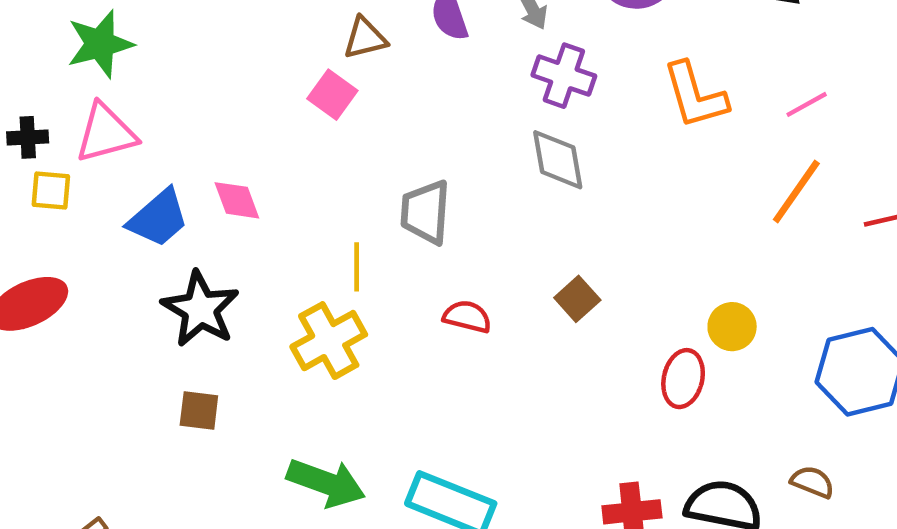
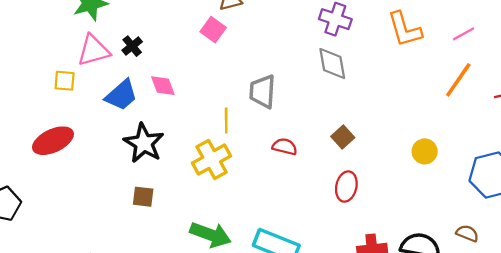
black cross: (28, 137) -> (132, 46), moved, turned -36
red ellipse: (683, 379) -> (346, 186), moved

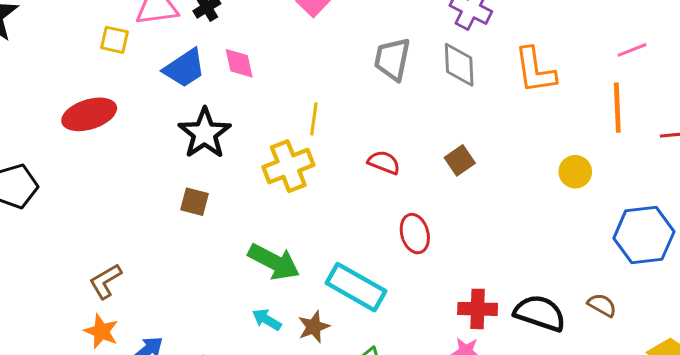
orange L-shape: (405, 29) -> (535, 70), moved
orange line: (458, 80) -> (617, 108), turned -45
gray trapezoid: (262, 91) -> (392, 59), moved
yellow circle: (425, 151) -> (575, 172), moved
red ellipse: (346, 186) -> (415, 234), moved, turned -36

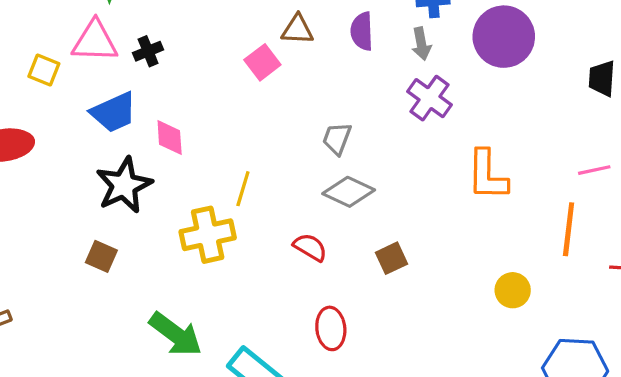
gray trapezoid: (392, 59) -> (337, 139), size x0.7
pink diamond: (239, 63) -> (170, 138), moved
gray diamond: (459, 65) -> (349, 192), moved, turned -72

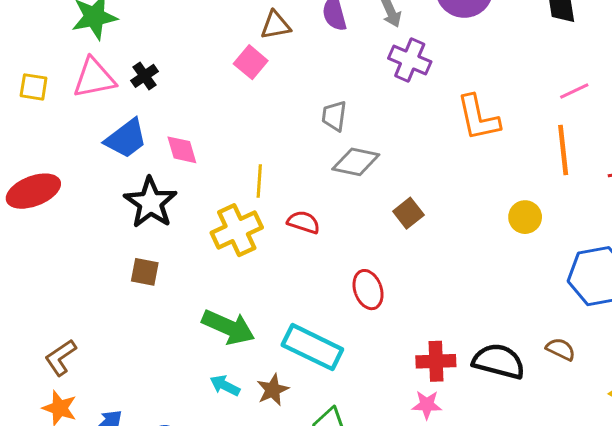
yellow square: (44, 70) -> (34, 87), moved
red semicircle: (310, 247) -> (303, 222), moved

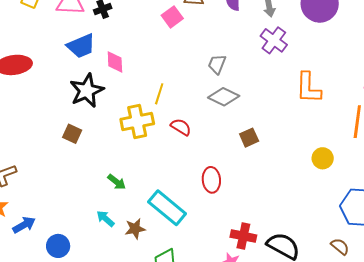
green arrow: (228, 327) -> (117, 182), size x0.6
brown semicircle: (561, 349) -> (340, 246), moved

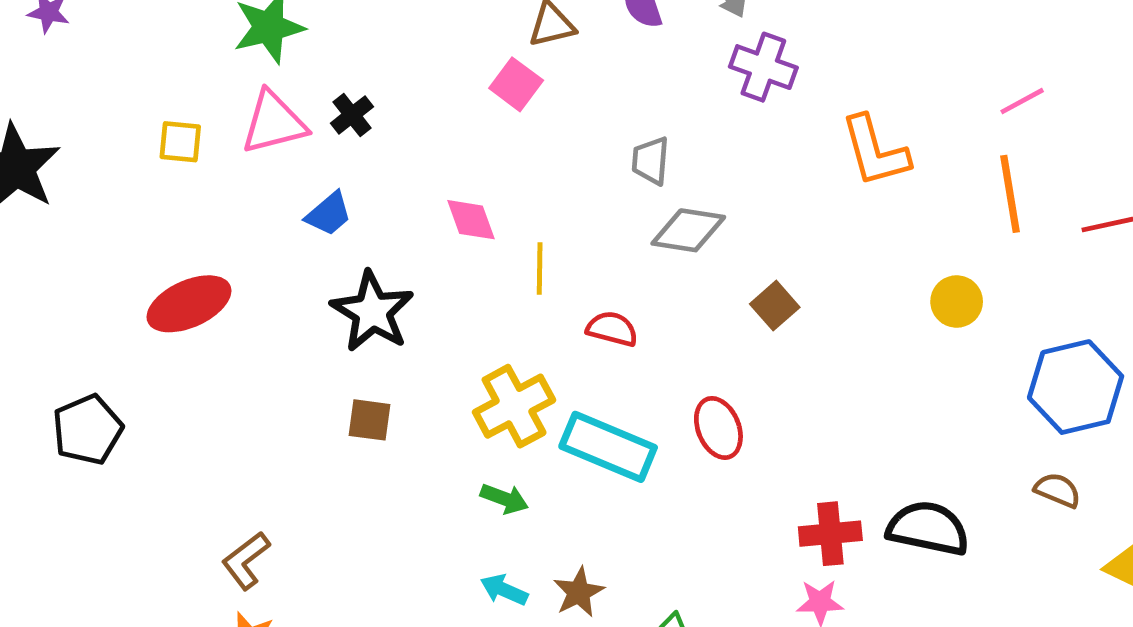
blue trapezoid: (81, 46) -> (329, 214), size x0.7
pink diamond: (115, 62) -> (471, 220), moved
yellow cross: (137, 122) -> (514, 406), moved
cyan rectangle: (167, 208) -> (608, 447), moved

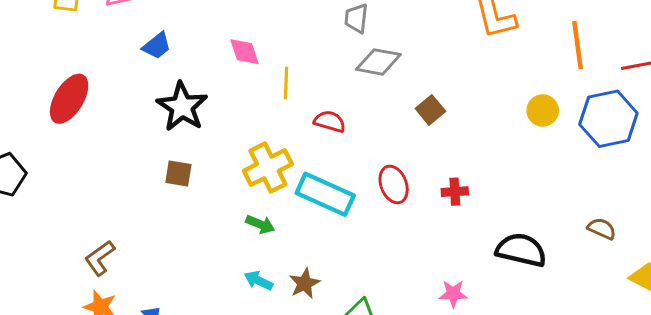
red ellipse: (189, 304) -> (69, 99), turned -36
blue hexagon: (1076, 387) -> (608, 119), moved
red cross: (830, 534) -> (455, 192), moved, size x0.7

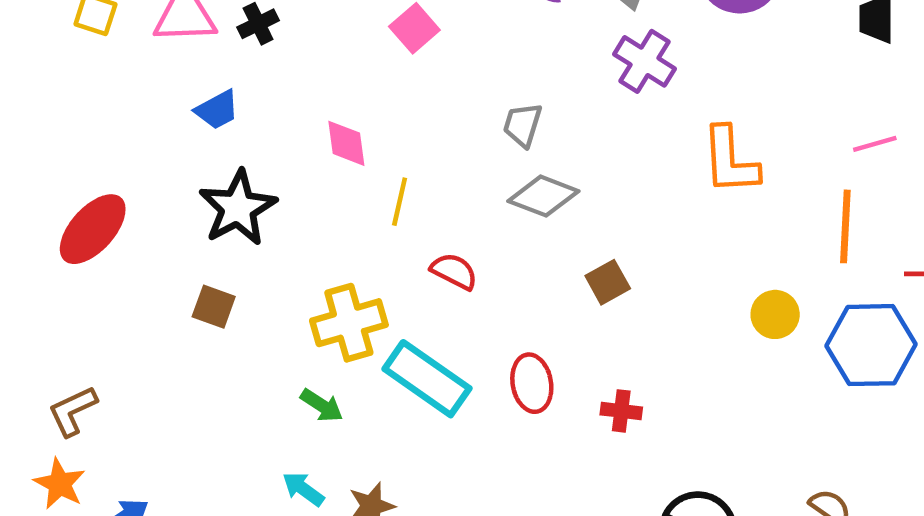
red ellipse: (69, 99) -> (93, 229), moved

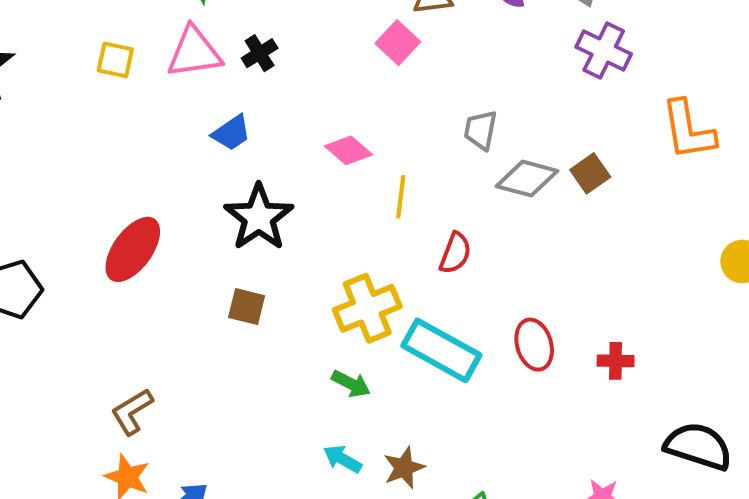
gray trapezoid: (523, 125) -> (481, 130), moved
pink diamond: (346, 143) -> (348, 150), turned -36
red semicircle: (454, 271) -> (455, 253), turned 90
brown square: (608, 282) -> (590, 173), moved

